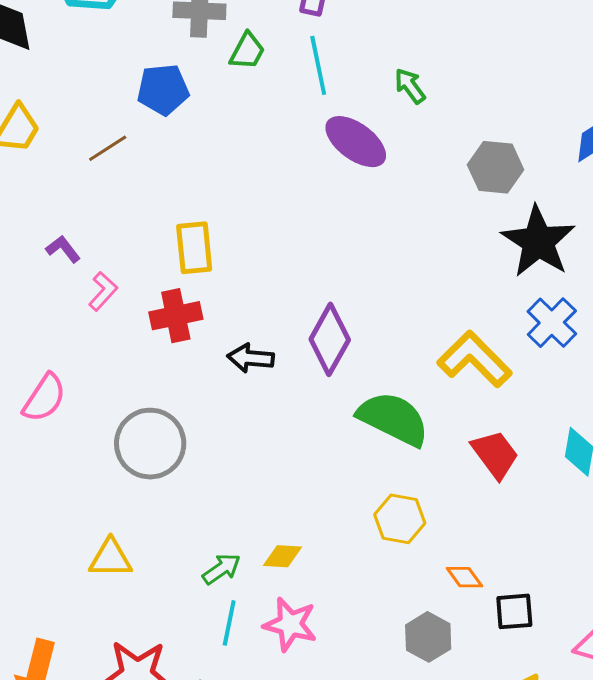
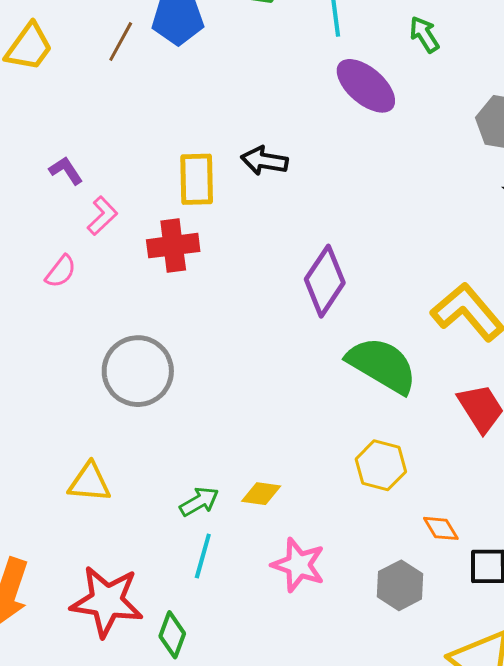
brown line: (108, 148) -> (121, 42), moved, turned -33
black arrow: (251, 358) -> (264, 161), moved
pink semicircle: (44, 398) -> (61, 271), moved, size x0.7
pink star: (290, 624) -> (298, 565), moved

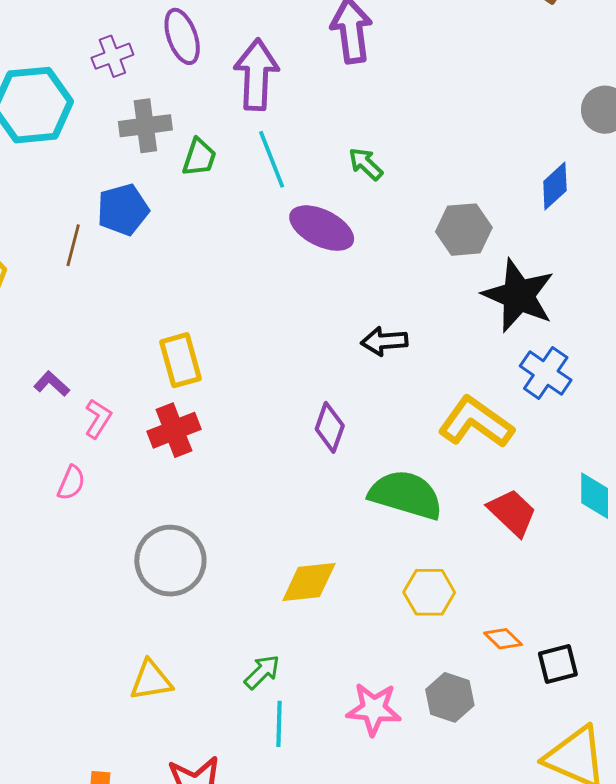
black arrow: (264, 161) -> (384, 341), moved
purple diamond: (325, 281) -> (330, 427), size x0.7
yellow diamond: (261, 494) -> (309, 582), moved, size x1.5
gray hexagon: (400, 585) -> (450, 697), moved

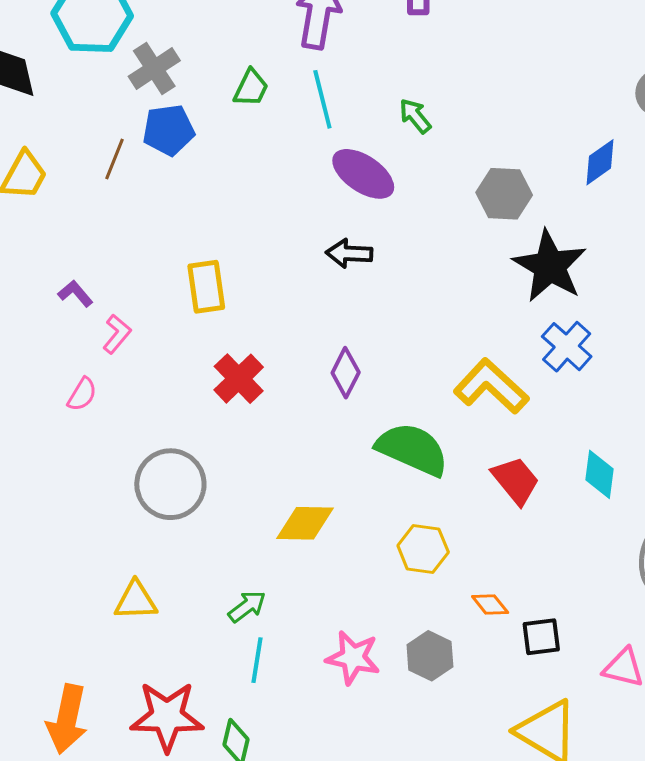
gray cross: (145, 126) -> (154, 68), moved, turned -33
black arrow: (384, 341) -> (349, 253), moved
red cross: (174, 430) -> (239, 379), moved, turned -30

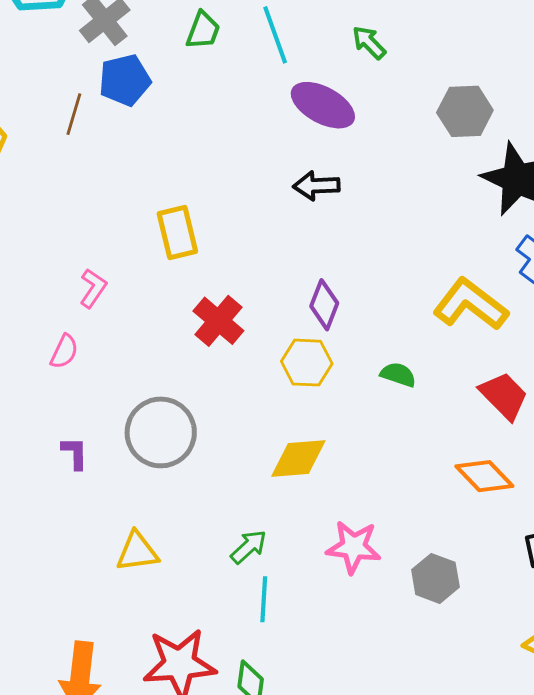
purple L-shape: (75, 294) -> (75, 453), moved, turned 45
green semicircle: (412, 449) -> (398, 375), size x0.5
yellow hexagon: (423, 549) -> (307, 363), moved
orange diamond: (490, 605) -> (484, 476), moved, size x1.5
pink star: (353, 658) -> (354, 547), moved

